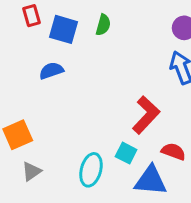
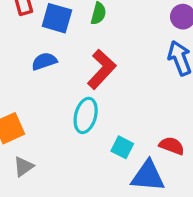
red L-shape: (146, 115) -> (102, 69), moved
cyan ellipse: (91, 170) -> (86, 115), moved

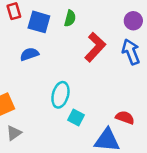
red L-shape: (102, 69) -> (95, 47), moved
cyan square: (122, 147) -> (76, 117), moved

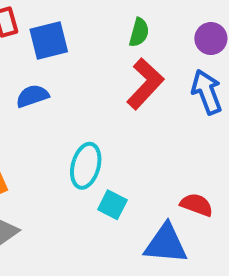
green semicircle: (70, 18) -> (139, 32), moved
blue square: (39, 22) -> (49, 41), turned -30

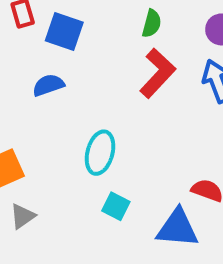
blue square: (49, 41) -> (64, 31), turned 33
cyan square: (112, 205) -> (116, 206), moved

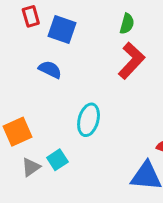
blue semicircle: (48, 85) -> (50, 70), turned 45
cyan square: (116, 206) -> (57, 160), moved, turned 30

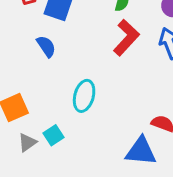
blue semicircle: (50, 70) -> (46, 46), turned 30

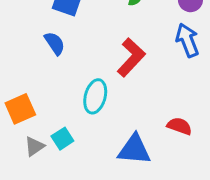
red L-shape: (126, 38) -> (131, 57), moved
blue triangle: (141, 151) -> (134, 149), moved

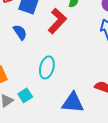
red L-shape: (131, 57) -> (57, 21), moved

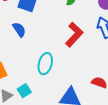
red L-shape: (57, 21) -> (74, 35), moved

